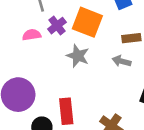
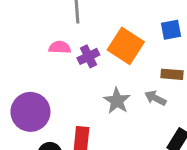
purple cross: (57, 26) -> (88, 56), moved
gray star: (78, 56) -> (117, 101), moved

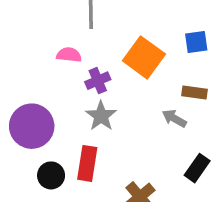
purple cross: (88, 56) -> (98, 81), moved
gray star: (117, 101) -> (101, 116), moved

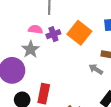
purple cross: (98, 81) -> (53, 34), moved
gray star: (101, 116) -> (31, 49), moved

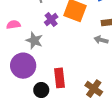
pink semicircle: (35, 29) -> (13, 25), moved

